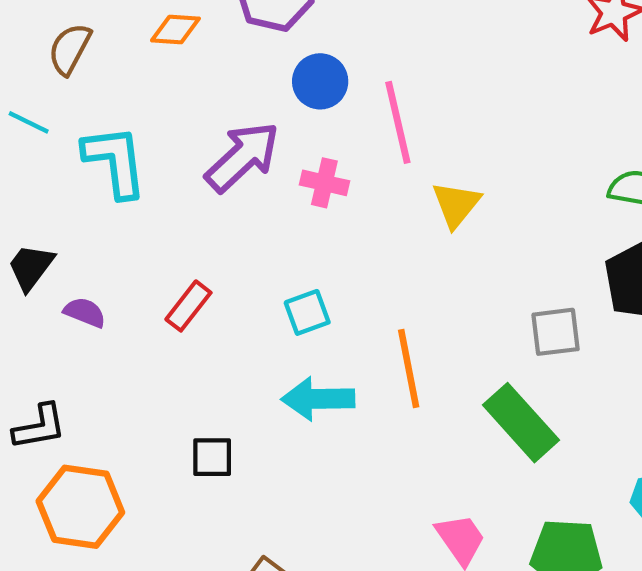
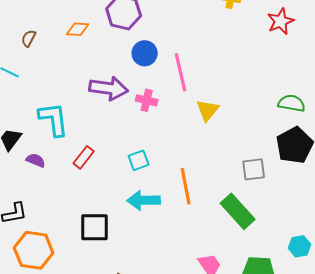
brown semicircle: (70, 49) -> (29, 38), size x0.7
purple arrow: (242, 157) -> (109, 88), turned 51
cyan L-shape: (115, 161) -> (54, 119), moved
black square: (212, 457) -> (95, 227), size x1.5

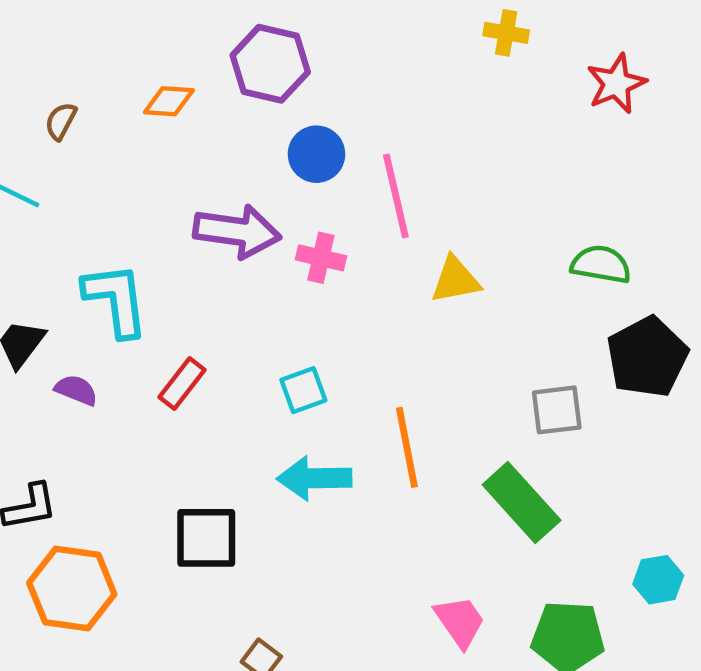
green semicircle: (292, 103) -> (601, 264), moved
yellow triangle: (208, 110) -> (455, 280), turned 40

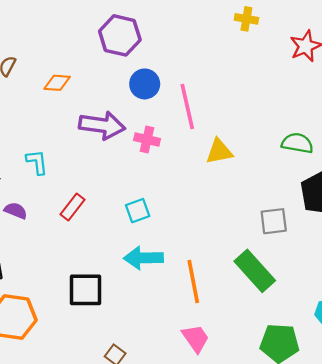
orange diamond: (169, 101) -> (57, 83), moved
cyan L-shape: (116, 300) -> (37, 162), size x0.6
orange line: (407, 447) -> (193, 282), moved
pink trapezoid: (460, 622) -> (196, 338), moved

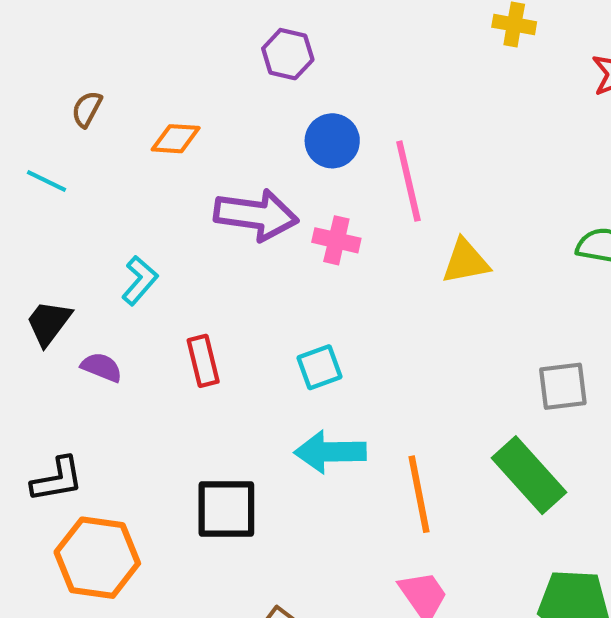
purple hexagon: (120, 35) -> (288, 54), size x0.7
cyan L-shape: (37, 162) -> (140, 280), turned 48
red rectangle: (73, 207) -> (203, 361), turned -52

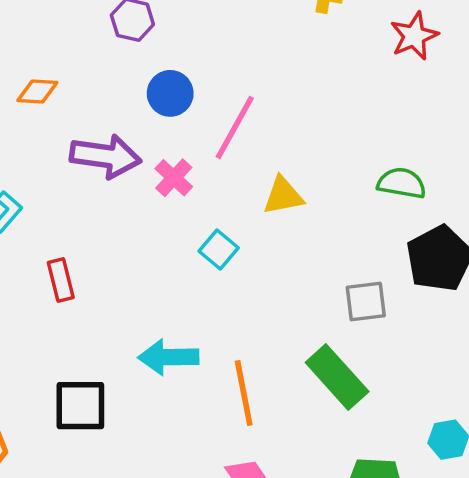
pink line: (408, 181) -> (235, 127), turned 42
pink cross: (336, 240) -> (174, 178), turned 30
cyan square: (320, 367) -> (219, 249), moved, turned -30

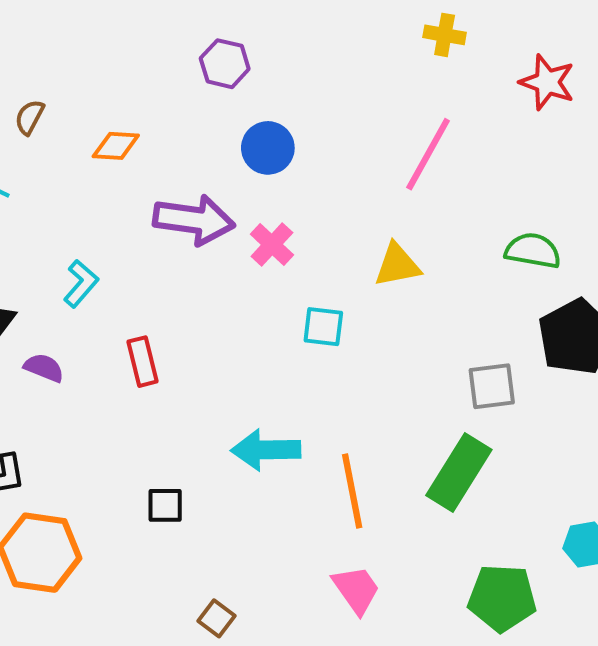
red star: (414, 36) -> (547, 82), turned -30
pink line: (235, 127) -> (428, 154), moved
cyan square: (219, 249) -> (323, 327), turned -33
green rectangle: (337, 377) -> (459, 473), turned 74
black square: (80, 406) -> (165, 505), size x0.6

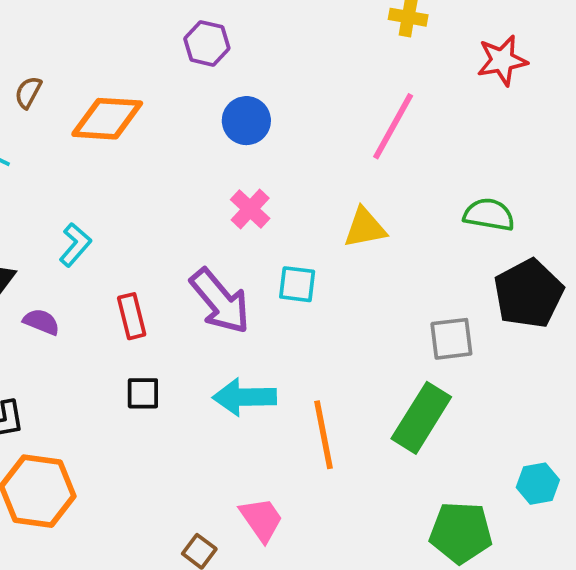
red star: (547, 82) -> (502, 60), turned -30
orange diamond: (116, 146) -> (107, 119), size x1.6
purple arrow: (194, 220) -> (220, 301), moved, turned 42
black square: (165, 505) -> (143, 393), moved
pink trapezoid: (356, 590) -> (261, 519), moved

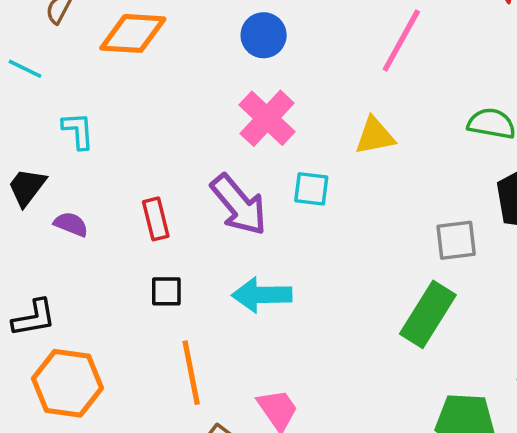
pink cross: (250, 209) -> (267, 118), size x1.5
cyan L-shape: (75, 245) -> (78, 131), moved, turned -45
orange line: (323, 435) -> (191, 373), moved

